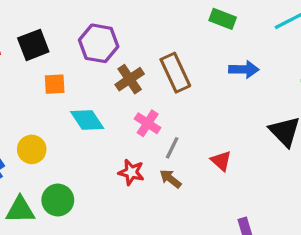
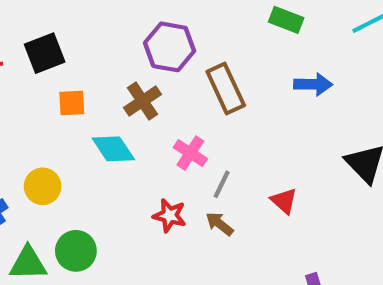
purple hexagon: (99, 43) -> (170, 47), moved
brown cross: (130, 79) -> (142, 101), moved

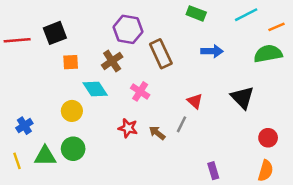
gray line: (222, 184) -> (182, 124), moved
yellow circle: (43, 186) -> (72, 111), moved
red triangle: (284, 201) -> (195, 101), moved

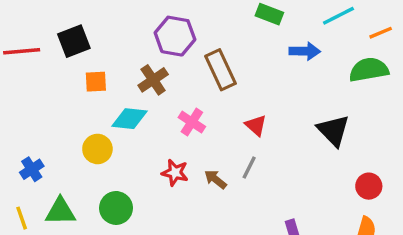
blue arrow: (212, 51) -> (305, 51), moved
cyan diamond: (95, 89) -> (129, 119), turned -50
red triangle: (195, 101) -> (256, 125), moved
green circle: (73, 149) -> (116, 208), moved

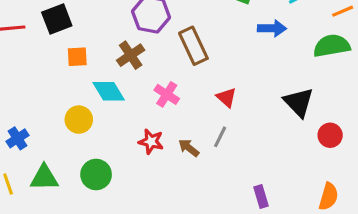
cyan diamond: (129, 119) -> (109, 91), turned 52
red circle: (369, 186) -> (330, 135), moved

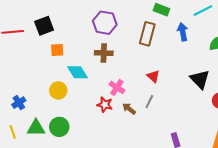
blue arrow: (272, 28) -> (183, 32), turned -102
brown rectangle: (193, 46) -> (147, 34), moved, turned 40
brown cross: (131, 55) -> (104, 53), moved, turned 36
pink cross: (167, 94) -> (117, 87), moved
green circle: (96, 175) -> (59, 127), moved

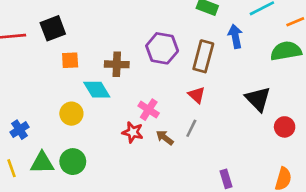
purple hexagon: (105, 23) -> (162, 48), moved
brown rectangle: (147, 34) -> (203, 56), moved
brown cross: (104, 53) -> (117, 64), moved

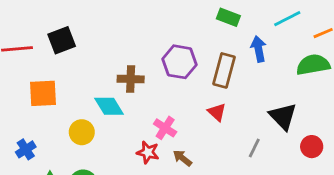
orange square: (70, 60) -> (43, 93), moved, size x1.5
gray line: (191, 128) -> (254, 148), moved

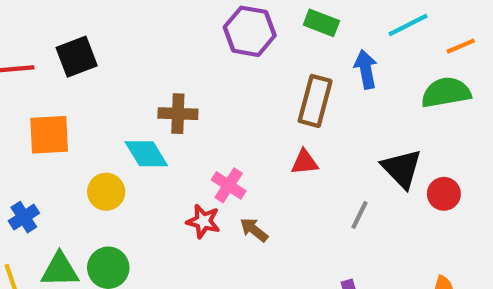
purple hexagon: (179, 62) -> (250, 31), moved
red triangle: (217, 112) -> (305, 162), turned -48
red circle: (312, 147) -> (444, 194), moved

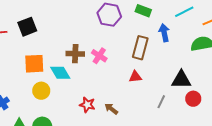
orange square: (49, 135) -> (34, 64), moved
black triangle: (402, 168) -> (181, 80), turned -45
pink cross: (229, 185) -> (99, 56), moved
red circle: (444, 194) -> (193, 99), moved

